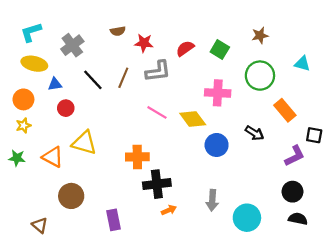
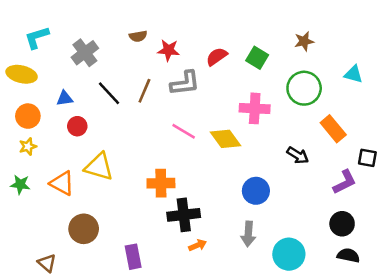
yellow ellipse: (34, 64) -> (22, 74), moved
blue circle: (217, 145) -> (256, 191), moved

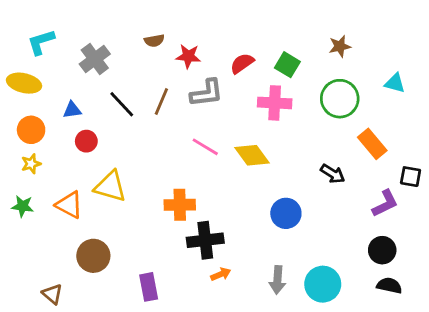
pink cross: (255, 108) -> (275, 103), moved
gray arrow: (248, 234) -> (277, 280), moved

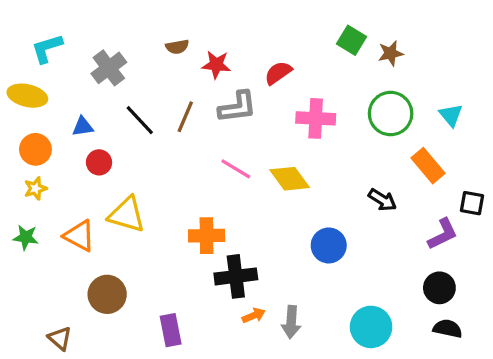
green square: (287, 65) -> (351, 40), moved
cyan triangle: (395, 83) -> (451, 115), moved, turned 35
gray arrow: (277, 280) -> (291, 322), moved

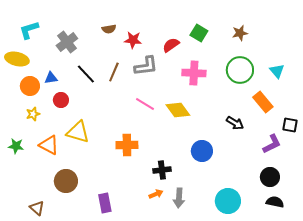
green square: (351, 40) -> (199, 33), moved
orange circle: (35, 149) -> (30, 86), moved
yellow star: (35, 188) -> (33, 114), moved
black cross: (236, 276) -> (162, 170), moved, size x0.7

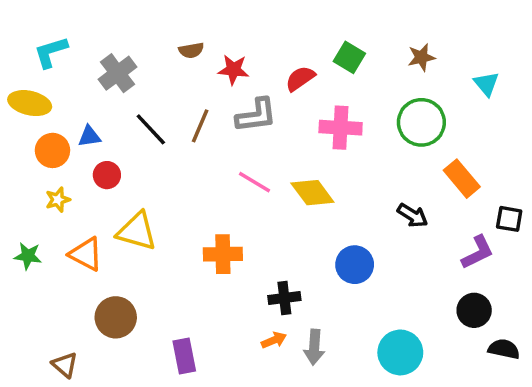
cyan triangle: (277, 71) -> (486, 84), moved
black semicircle: (275, 202) -> (504, 349), moved

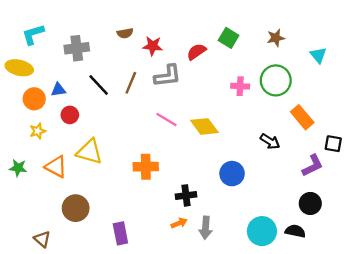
gray cross: (117, 73) -> (77, 48), turned 30
pink cross: (341, 128) -> (240, 86), moved, size x0.7
black semicircle: (504, 349) -> (295, 231), moved

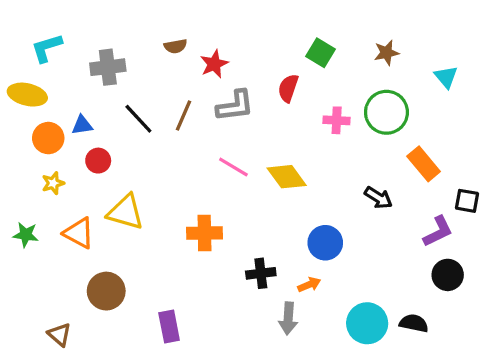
red star: (153, 46) -> (214, 64), turned -30
red semicircle: (196, 52) -> (288, 88), moved, turned -36
black circle: (310, 203) -> (448, 275), moved
orange arrow: (179, 223) -> (309, 285), moved

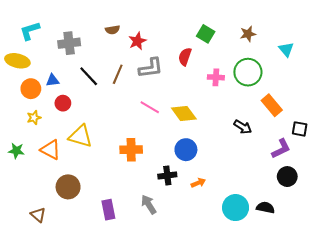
blue circle: (325, 243) -> (186, 150), moved
gray arrow: (288, 318) -> (149, 204), moved, turned 144

